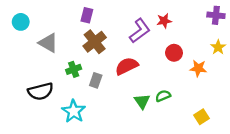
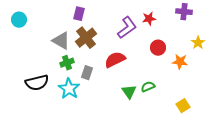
purple cross: (216, 15) -> (184, 12), moved
gray triangle: (48, 43) -> (61, 41), moved
cyan star: (74, 111) -> (69, 89), moved

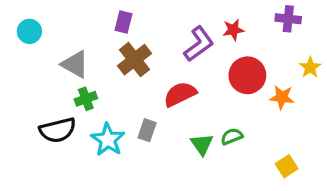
gray triangle: (61, 41) -> (75, 64), moved
red circle: (158, 48) -> (247, 75), size x1.5
green cross: (67, 63) -> (86, 99), moved
gray rectangle: (87, 73) -> (147, 130), moved

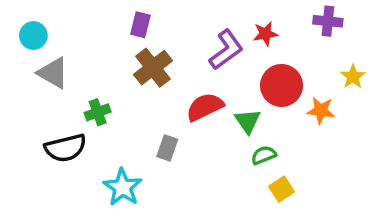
gray triangle: (75, 64) -> (53, 73), moved
cyan star: (108, 140) -> (123, 187), moved
green triangle: (202, 144) -> (248, 121), moved
yellow square: (287, 166) -> (282, 189), moved

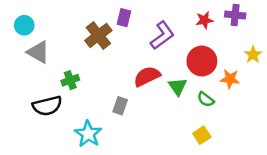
purple rectangle: (140, 25) -> (124, 18), moved
red star: (265, 34) -> (204, 20), moved
brown cross: (153, 68) -> (98, 35), moved
green semicircle: (264, 155) -> (206, 99), moved, turned -120

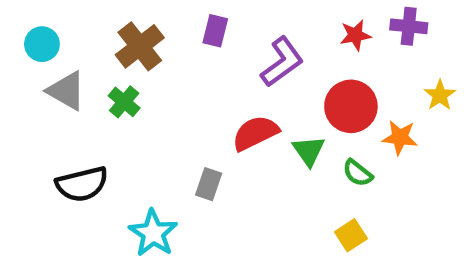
brown cross: (98, 35) -> (140, 46), moved
green cross: (70, 80) -> (124, 102), moved, turned -30

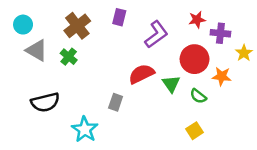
purple cross: (409, 26) -> (220, 33), moved

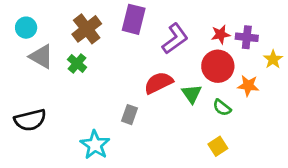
purple rectangle: (119, 17) -> (134, 19), size x1.5
red star: (197, 20) -> (221, 34), moved
black semicircle: (45, 102) -> (30, 120), moved

